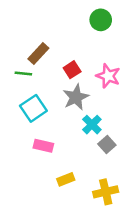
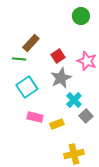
yellow rectangle: (66, 179) -> (57, 124), moved
yellow cross: (106, 192) -> (74, 154), moved

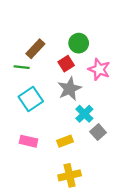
green circle: (81, 16) -> (79, 43), moved
pink rectangle: (35, 117) -> (29, 141), moved
yellow cross: (74, 154) -> (70, 175), moved

